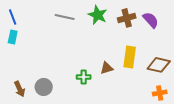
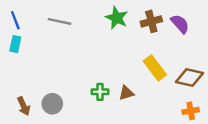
gray line: (65, 17) -> (59, 21), moved
yellow rectangle: (130, 57) -> (155, 68), turned -45
brown triangle: (107, 68) -> (126, 93), moved

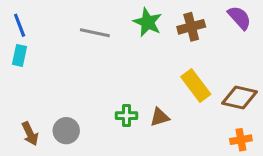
gray line: (59, 21) -> (95, 33), moved
purple semicircle: (180, 24) -> (239, 18), moved

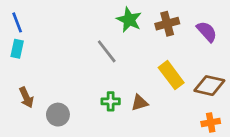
purple semicircle: (239, 18) -> (207, 32), moved
gray line: (95, 33) -> (107, 51), moved, turned 40
brown arrow: (30, 134) -> (26, 97), moved

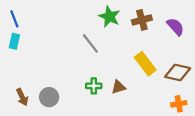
brown arrow: (26, 97) -> (22, 97), moved

